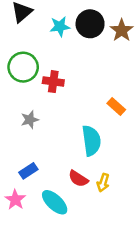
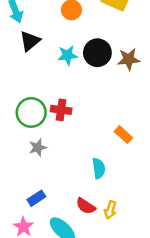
brown star: (122, 30) -> (129, 59), turned 30
green circle: (23, 67) -> (31, 112), moved
cyan semicircle: (91, 141) -> (99, 168), size x0.7

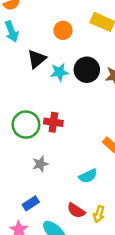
black triangle: (30, 41) -> (37, 59), moved
gray star: (38, 148) -> (40, 164), moved
cyan semicircle: (99, 168) -> (88, 176), turned 72

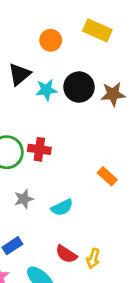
cyan semicircle: (88, 176) -> (62, 207), moved

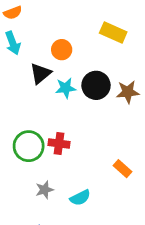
orange circle: (51, 40) -> (62, 50), moved

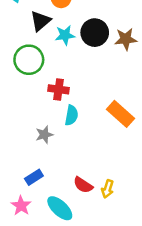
green circle: (29, 146) -> (29, 60), moved
orange rectangle: (122, 169) -> (121, 114), size x1.5
cyan semicircle: (80, 198) -> (71, 115), moved, turned -54

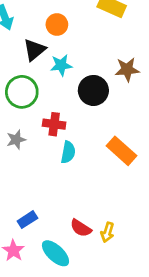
black circle: (95, 33) -> (93, 90), moved
gray star: (44, 135) -> (16, 140), moved

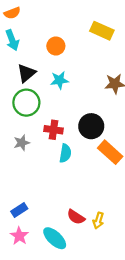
black triangle: (34, 50) -> (26, 73), moved
black circle: (93, 90) -> (91, 126), moved
blue rectangle: (27, 220) -> (19, 210), moved

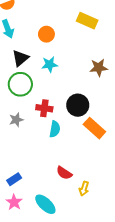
red semicircle: (76, 217) -> (64, 173), moved

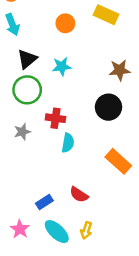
orange circle: (46, 34) -> (65, 23), moved
black circle: (78, 105) -> (108, 107), moved
orange rectangle: (94, 128) -> (118, 161), moved
blue rectangle: (14, 179) -> (44, 202), moved
yellow arrow: (84, 189) -> (86, 230), moved

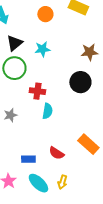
gray star: (22, 132) -> (10, 115), moved
orange rectangle: (118, 161) -> (88, 144), moved
blue rectangle: (44, 202) -> (28, 159), turned 32

